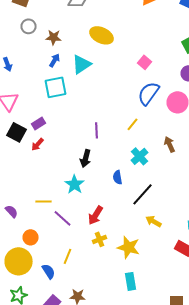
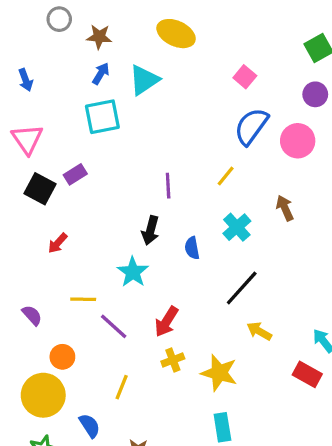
red arrow: (38, 144) -> (58, 243), moved
blue semicircle: (118, 177) -> (192, 248), moved
blue semicircle: (48, 271) -> (90, 426), moved

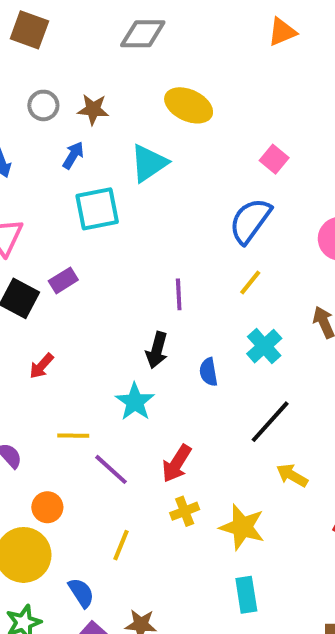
gray circle: (59, 19) -> (43, 105), moved
blue arrow: (101, 74) -> (73, 155), moved
blue semicircle: (251, 126) -> (250, 221), moved

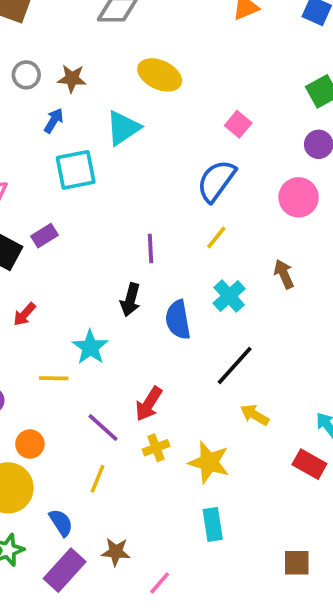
blue semicircle: (208, 372) -> (178, 320), size x1.5
cyan star: (135, 402) -> (90, 347), moved
purple line: (111, 469) -> (103, 428), moved

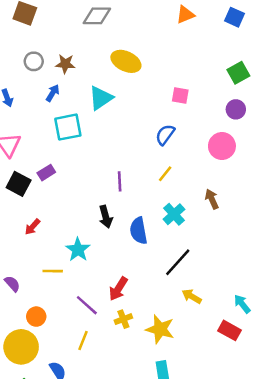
pink square: (238, 124) -> (180, 95), turned -30
blue semicircle: (216, 181) -> (165, 135), size x0.7
black arrow: (130, 300) -> (106, 217), turned -30

